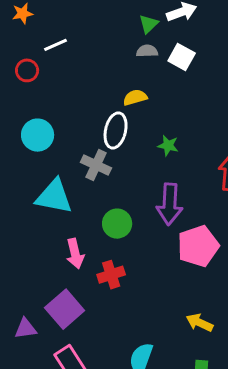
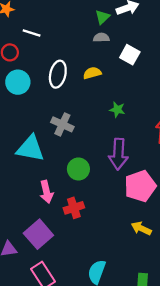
white line: (56, 45) -> (32, 33), turned 42
white square: (182, 57) -> (130, 55), moved
white ellipse: (116, 131) -> (58, 74), moved
cyan circle: (38, 135) -> (18, 82), moved
yellow arrow: (200, 323) -> (141, 228), moved

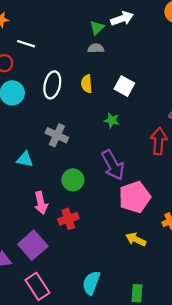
white square: (130, 55) -> (124, 86), moved
yellow semicircle: (92, 73) -> (87, 84), turned -78
cyan triangle: (30, 148) -> (25, 159), size x0.6
purple arrow: (118, 154) -> (113, 165), turned -32

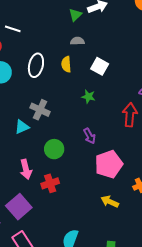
gray semicircle: (96, 48) -> (77, 41), moved
cyan triangle: (25, 159) -> (22, 127), moved, turned -35
purple arrow: (113, 165) -> (89, 136), size x0.6

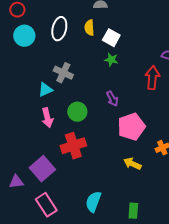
white square: (100, 66) -> (111, 38), moved
pink arrow: (26, 169) -> (47, 118), moved
red cross: (50, 183) -> (73, 146), size x1.4

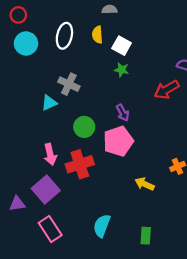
red arrow: (152, 78) -> (167, 90), turned -125
pink arrow: (47, 118) -> (50, 154), moved
pink pentagon: (131, 127) -> (118, 141), moved

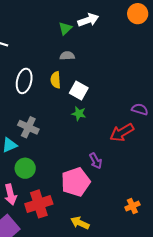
purple arrow: (123, 113) -> (96, 161), moved
green circle: (84, 127) -> (25, 168), moved
yellow arrow: (145, 184) -> (80, 223), moved

